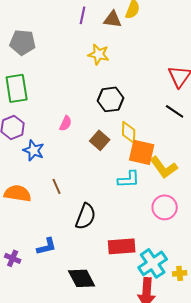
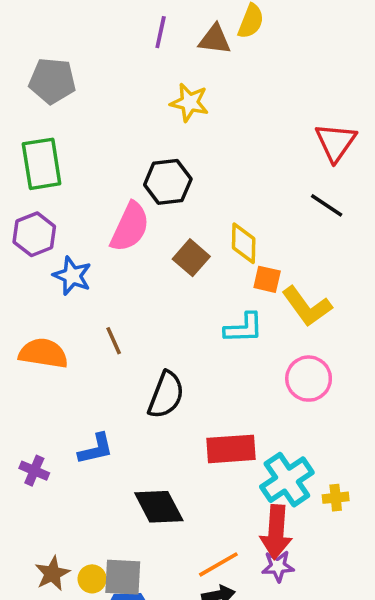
black hexagon: (111, 99) -> (168, 182), moved
pink semicircle: (66, 123) -> (130, 227), size x1.8
orange square: (142, 152) -> (267, 279), size x0.6

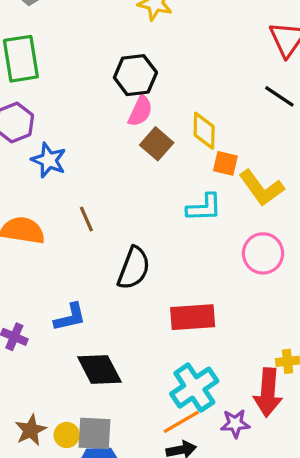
pink semicircle: (130, 227) -> (140, 111), moved, size x0.7
cyan cross: (287, 480) -> (194, 388), moved
black diamond: (159, 507) -> (99, 370), moved
red arrow: (276, 532) -> (268, 392), moved

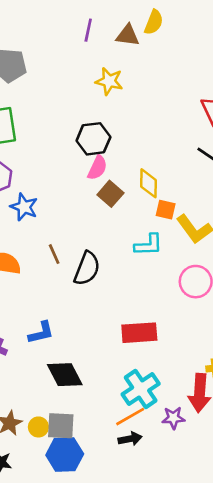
black semicircle: (134, 268) -> (87, 269), moved

